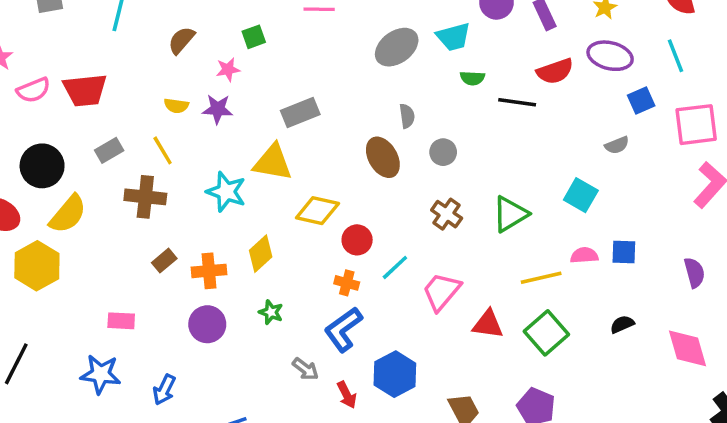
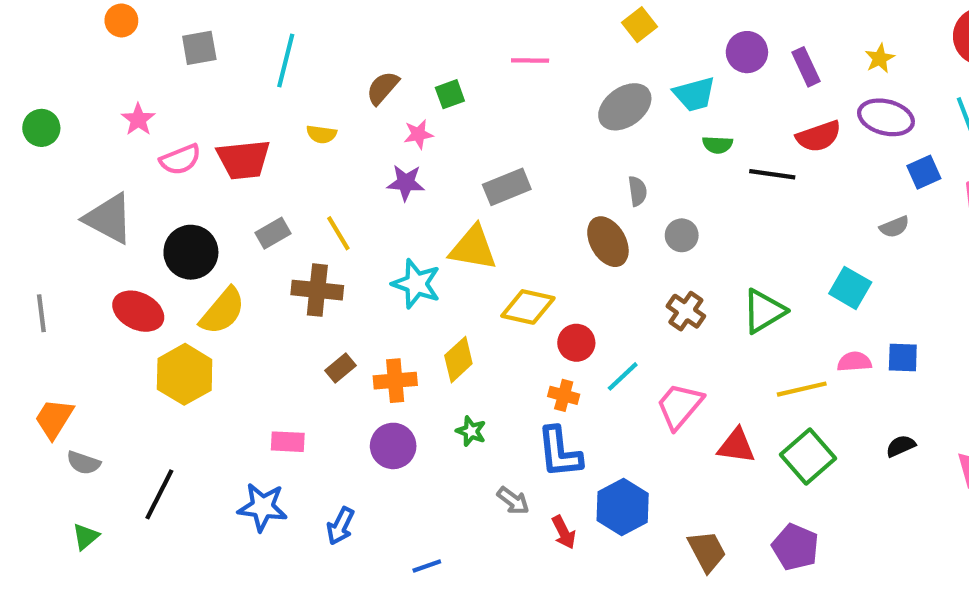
brown semicircle: (181, 40) -> (383, 88), moved
yellow semicircle: (176, 106) -> (321, 134), moved
blue L-shape: (343, 329) -> (560, 452), turned -60

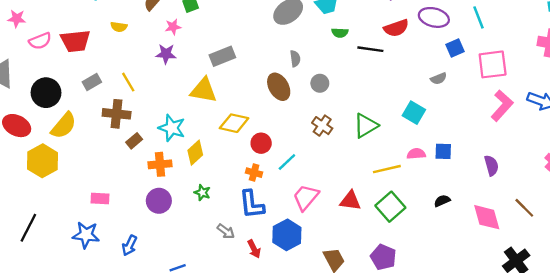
pink star: (138, 119) -> (17, 19), turned -30
cyan star: (416, 284) -> (172, 128), moved
brown rectangle: (340, 368) -> (134, 141), moved
pink trapezoid: (680, 406) -> (306, 197), moved

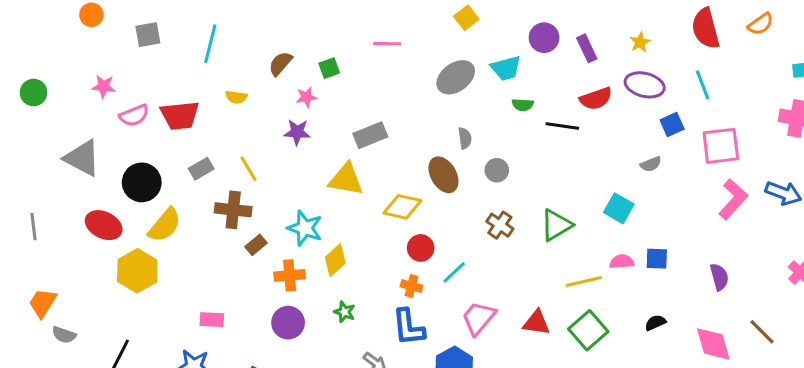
yellow diamond: (234, 123) -> (402, 207), moved

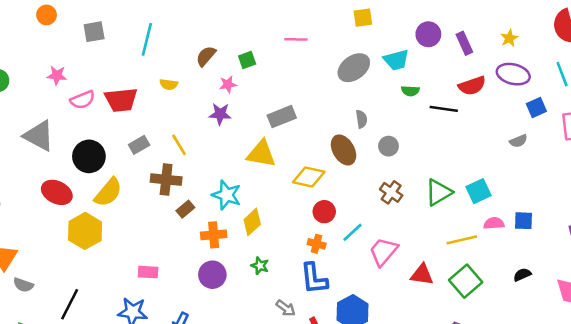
yellow square: (466, 18) -> (363, 18), turned 30
cyan square: (619, 208) -> (479, 191), moved, turned 35
pink trapezoid: (479, 318) -> (383, 252), moved

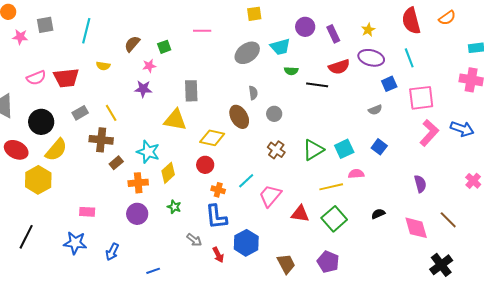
pink star: (57, 75) -> (20, 37), moved
gray rectangle: (282, 117) -> (191, 91), turned -70
red circle: (324, 212) -> (205, 165), moved
blue square: (524, 221) -> (379, 147), moved, turned 35

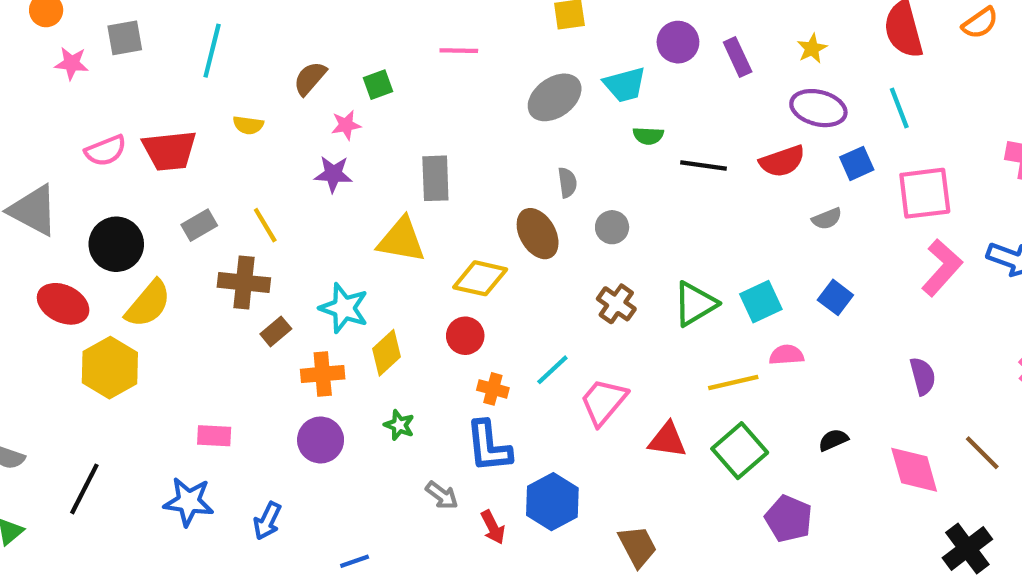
red semicircle: (339, 67) -> (782, 161), moved
purple pentagon: (328, 262) -> (789, 519), moved

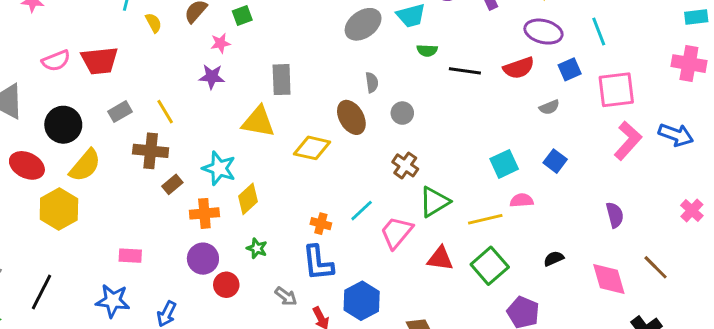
yellow semicircle: (248, 125) -> (154, 23), moved, turned -126
green triangle: (695, 304) -> (434, 202), moved
red circle: (465, 336) -> (226, 285), moved

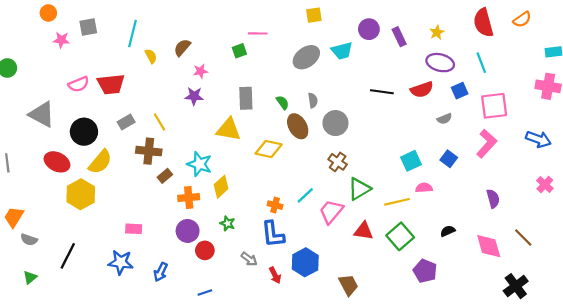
green square: (242, 16) -> (239, 51), moved
green semicircle: (427, 50) -> (283, 103), moved, turned -128
gray circle: (402, 113) -> (335, 123), size x1.5
pink L-shape: (628, 141) -> (487, 144), moved
pink cross: (692, 211) -> (545, 185), moved

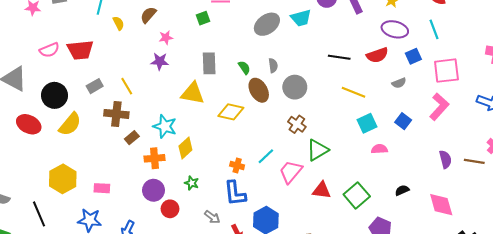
yellow hexagon: (81, 194) -> (63, 179), moved
yellow line: (397, 202) -> (354, 92), moved, turned 35
brown line: (523, 237) -> (474, 161), moved, turned -36
black line: (68, 256) -> (39, 214), turned -50

